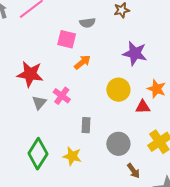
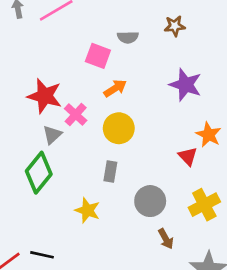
yellow circle: (118, 90) -> (119, 128), moved
pink cross: (62, 96) -> (76, 115), moved
red triangle: (143, 107) -> (188, 156), turned 42
green diamond: (38, 154) -> (39, 173), moved

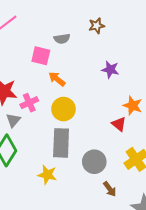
purple star: (185, 85) -> (110, 70), size x0.7
orange arrow: (115, 88) -> (57, 79), turned -102
pink cross: (76, 115) -> (29, 103), turned 30
gray rectangle: (110, 172) -> (61, 143), size x1.8

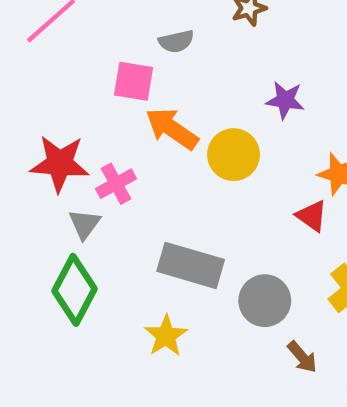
orange arrow: (57, 79) -> (172, 129), size x1.4
yellow circle: (63, 109) -> (234, 155), moved
gray rectangle: (61, 143) -> (191, 265), turned -72
yellow star: (47, 175) -> (166, 336), turned 30

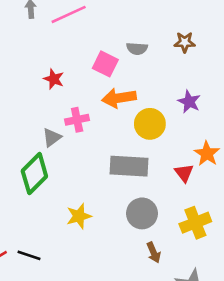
orange arrow: (172, 129) -> (119, 98), turned -60
red star: (60, 163) -> (54, 79), moved, size x0.6
gray rectangle: (191, 265) -> (129, 166), moved, turned -30

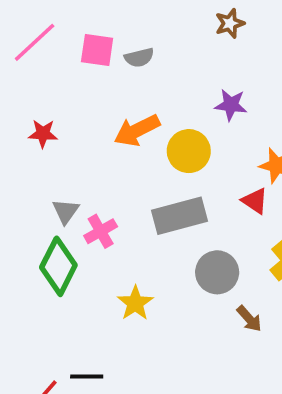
brown star: (185, 42) -> (230, 23), moved
pink square: (105, 64) -> (97, 50), moved
pink cross: (77, 120) -> (101, 231), moved

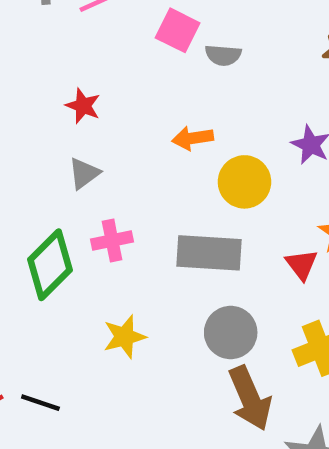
orange arrow: (137, 130) -> (193, 138), size x0.7
gray triangle: (66, 211) -> (84, 173), moved
brown arrow: (249, 319) -> (250, 398), size x1.8

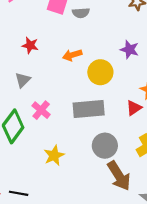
red star: (83, 106) -> (30, 45), moved
pink cross: (112, 240) -> (41, 110), turned -30
red triangle: (302, 265) -> (134, 108), turned 42

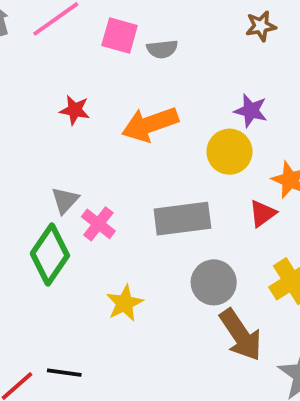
orange arrow: (72, 55) -> (150, 124), size x1.6
yellow circle: (100, 72) -> (229, 152), moved
gray triangle: (23, 80) -> (65, 200), moved

